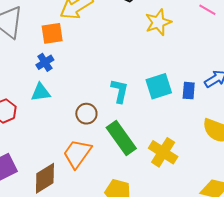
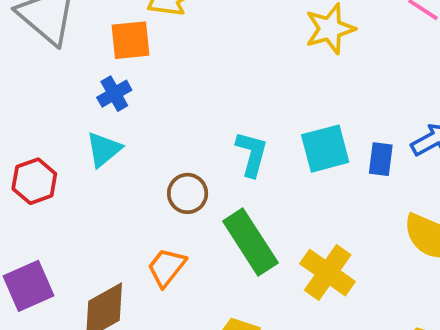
cyan triangle: (41, 92) -> (104, 149), turned -35
orange trapezoid: (77, 154) -> (167, 267), size x0.7

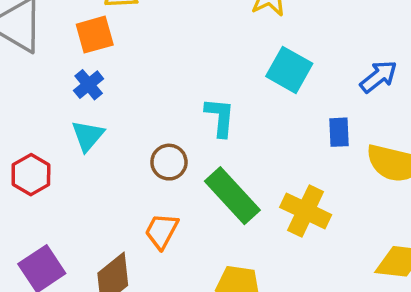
cyan square: (325, 149) -> (289, 70), moved, turned -36
blue rectangle: (381, 159) -> (339, 132), moved

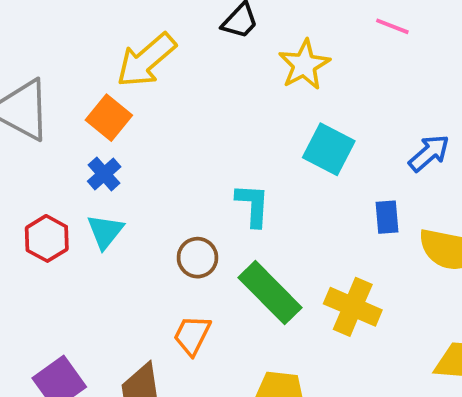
orange square: (95, 35) -> (109, 118), turned -33
red hexagon: (31, 175) -> (47, 238), moved

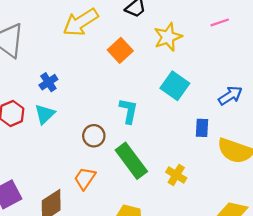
pink line: (392, 26) -> (220, 22), turned -48
orange square: (109, 118) -> (120, 50), moved
yellow cross: (353, 307) -> (176, 175), size x0.7

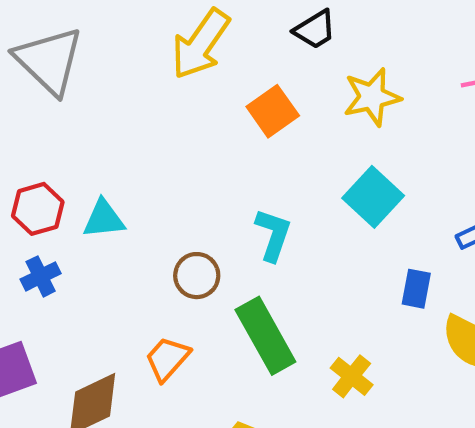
yellow arrow: (81, 22) -> (201, 44), turned -30
blue cross: (48, 82) -> (41, 276), moved
cyan triangle: (45, 114) -> (104, 219), turned 30

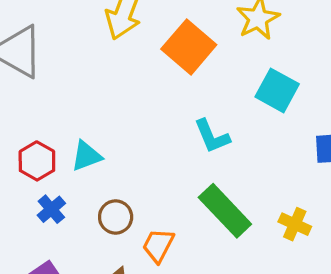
orange square: (273, 111) -> (189, 47), size x1.4
cyan L-shape: (273, 235) -> (212, 136), turned 153
brown circle: (197, 276) -> (116, 217), moved

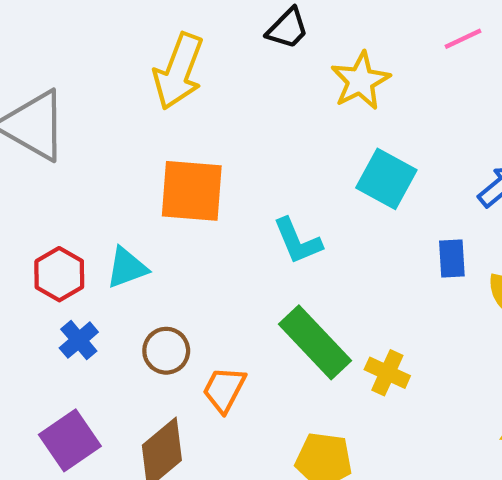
orange square: (189, 47) -> (192, 191), moved, turned -36
yellow cross: (295, 224) -> (387, 373), moved

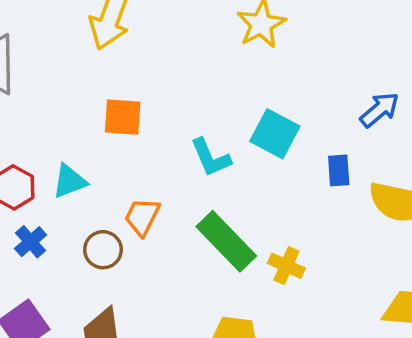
cyan square: (386, 179) -> (275, 134), moved
orange square: (192, 191) -> (123, 117), size x0.7
orange trapezoid: (224, 389) -> (142, 217), moved

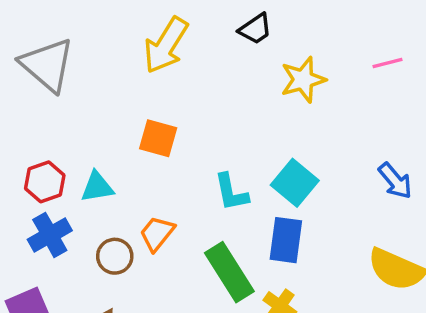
blue arrow: (379, 110) -> (395, 181), turned 78
blue rectangle: (339, 170) -> (286, 240), moved, size x1.5
blue cross: (31, 242) -> (50, 235), size x1.4

